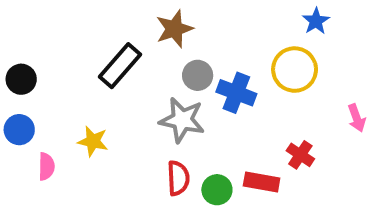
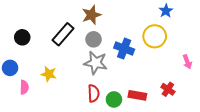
gray circle: (198, 75) -> (94, 39), moved
black circle: (21, 79) -> (22, 37), moved
red cross: (300, 155) -> (168, 89), moved

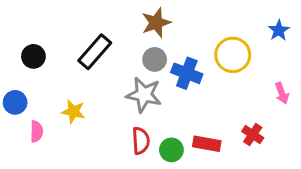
blue star: (166, 11) -> (279, 30), moved
brown star: (92, 15) -> (156, 23), moved
gray circle: (94, 39) -> (155, 59), moved

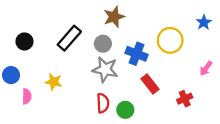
gray circle: (155, 59) -> (103, 44), moved
pink arrow: (282, 93) -> (206, 68), turned 56
red cross: (253, 135) -> (185, 99), turned 32
red rectangle: (207, 144) -> (150, 84), moved, turned 42

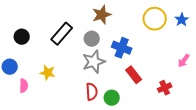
yellow circle: (170, 40) -> (155, 19), moved
gray star: (105, 69) -> (94, 62), turned -30

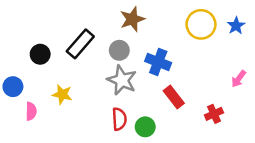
black circle: (22, 37) -> (40, 54), moved
gray star: (94, 62) -> (122, 80), turned -30

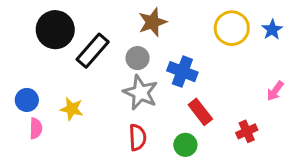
black circle: (40, 54) -> (55, 30), moved, size x1.6
blue circle: (13, 87) -> (27, 100), moved
green circle: (145, 127) -> (185, 145), moved

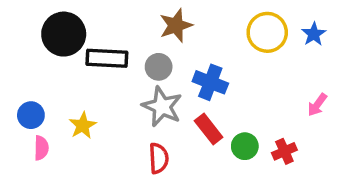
black rectangle: (93, 51) -> (107, 58), turned 52
yellow star: (72, 109) -> (83, 125), turned 30
red rectangle: (200, 112) -> (209, 129), moved
green circle: (185, 145) -> (245, 146), moved

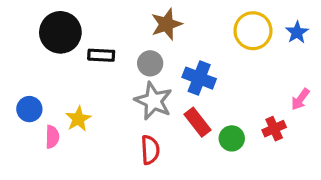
black rectangle: (107, 58) -> (101, 55), size x0.7
pink semicircle: (41, 148) -> (52, 137), moved
red cross: (284, 151) -> (274, 129), moved

